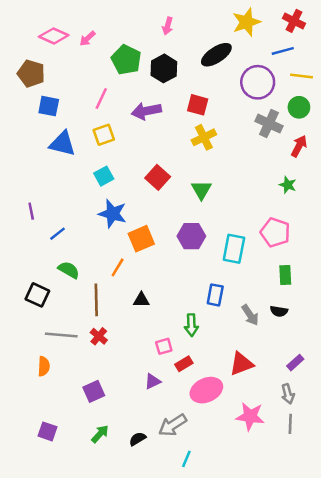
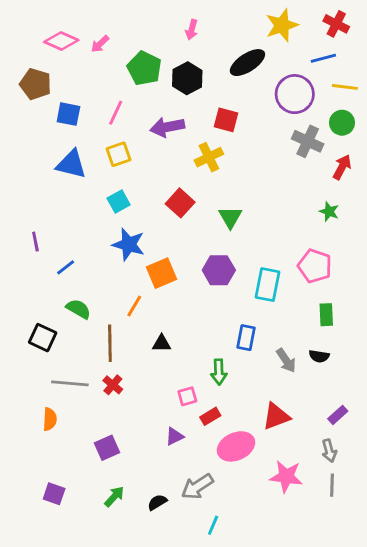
blue square: (49, 106) -> (68, 114), moved
yellow cross: (204, 137) -> (209, 157), moved

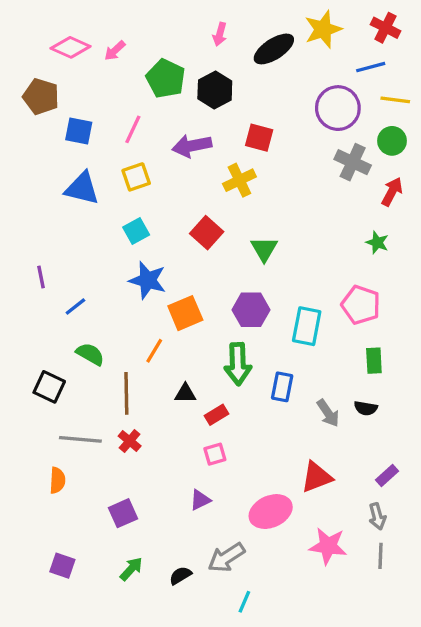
black ellipse: (247, 63) -> (274, 49), moved
green arrow: (219, 372) -> (238, 364), moved, size x1.4
red rectangle: (210, 416) -> (217, 415), moved

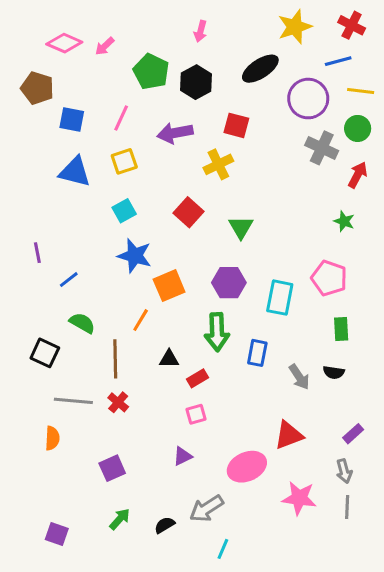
black ellipse: (274, 49) -> (260, 69), moved
purple square: (62, 566) -> (57, 534), moved

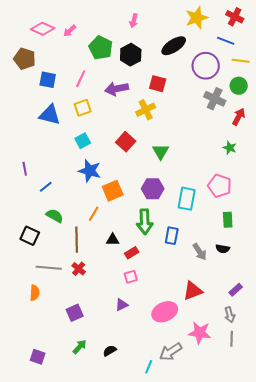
blue line: (338, 61) -> (226, 41), turned 36
gray arrow: (206, 509) -> (171, 352), moved

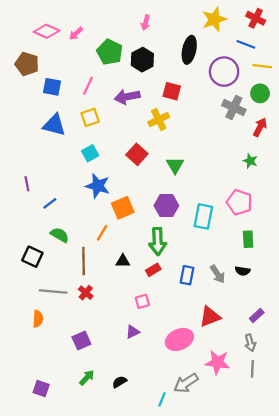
black ellipse: (174, 46) -> (189, 50), turned -45
blue rectangle: (172, 236) -> (187, 275), moved
red rectangle: (132, 253) -> (153, 270), moved

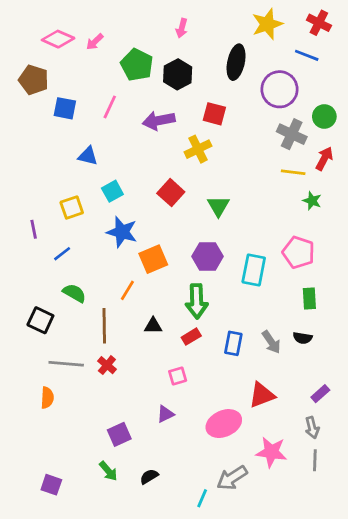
yellow line: (262, 66) -> (293, 172), moved
yellow square: (90, 117) -> (72, 208), moved
blue triangle: (54, 125) -> (88, 156), moved, size x0.7
purple square: (81, 341) -> (119, 434), moved
green arrow: (87, 378) -> (108, 471), turned 98

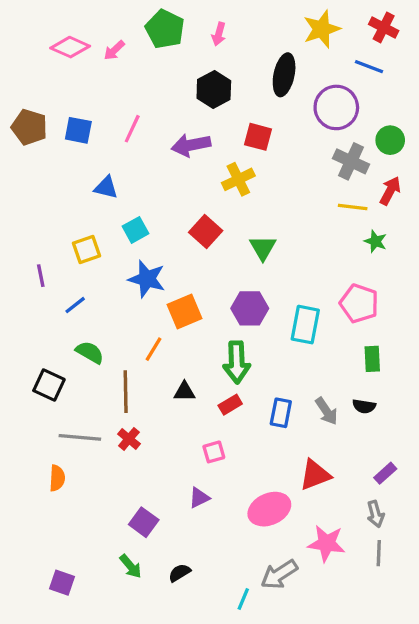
green pentagon: (137, 65) -> (165, 29), moved
brown pentagon: (34, 80) -> (29, 127), moved
purple square: (119, 434) -> (144, 522), turned -30

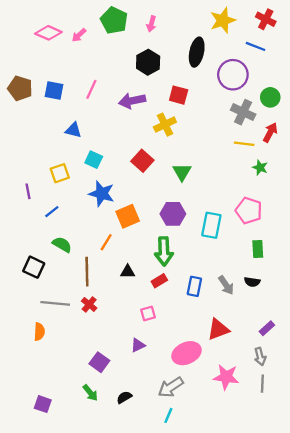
cyan square: (135, 230) -> (94, 160), turned -36
gray arrow: (279, 574) -> (171, 387), moved

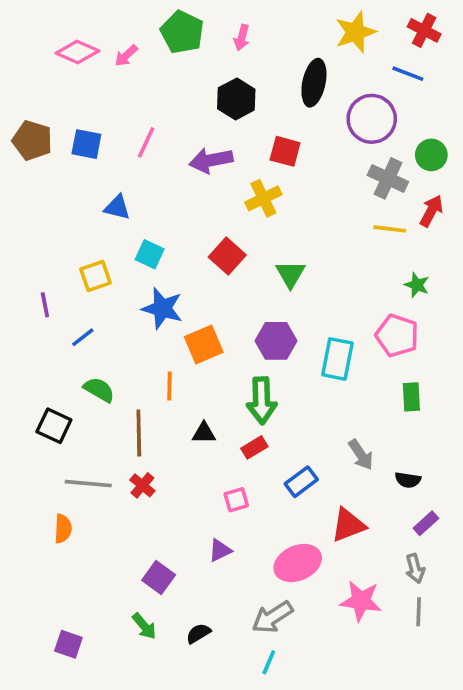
green star: (260, 168) -> (417, 285), moved
orange line: (106, 242) -> (169, 386), turned -30
black semicircle: (252, 282) -> (408, 480), moved
blue rectangle: (194, 286) -> (301, 482), moved, turned 42

